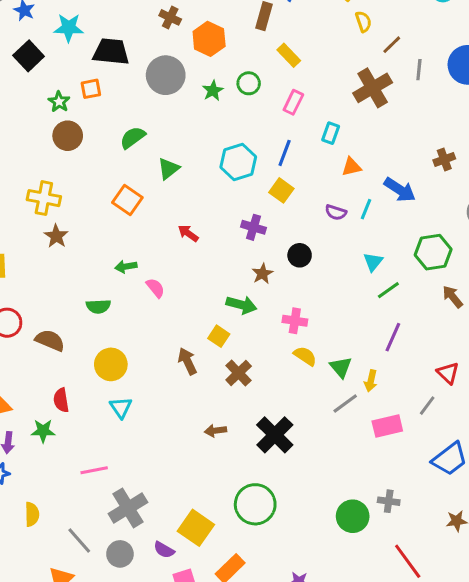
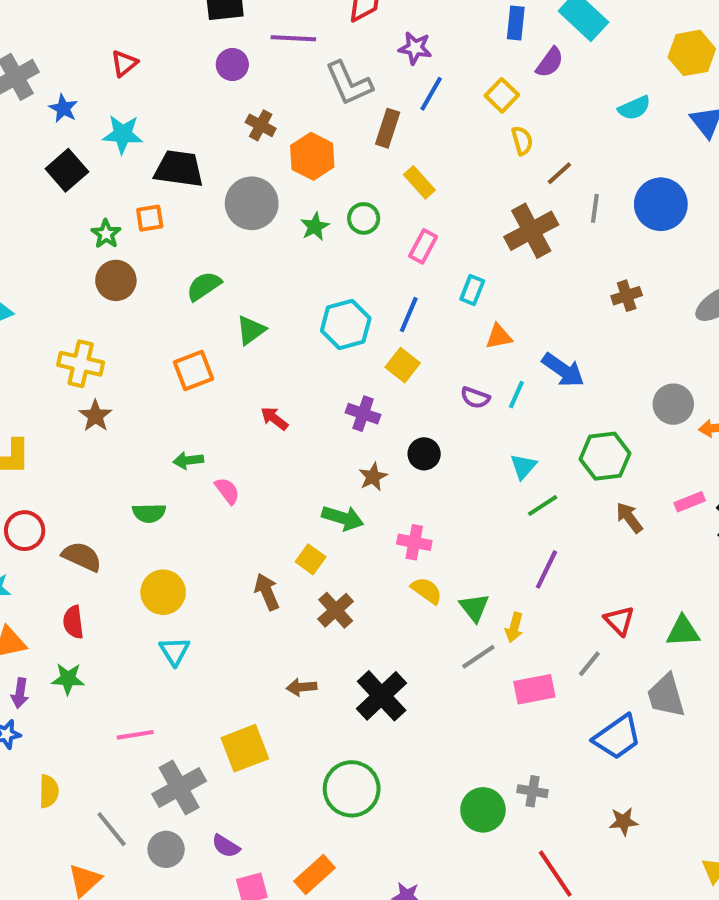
brown cross: (444, 159) -> (627, 296), moved
orange square: (127, 200) -> (194, 370), turned 32
red semicircle: (61, 400) -> (73, 622), moved
yellow square: (196, 528) -> (245, 748), moved, turned 32

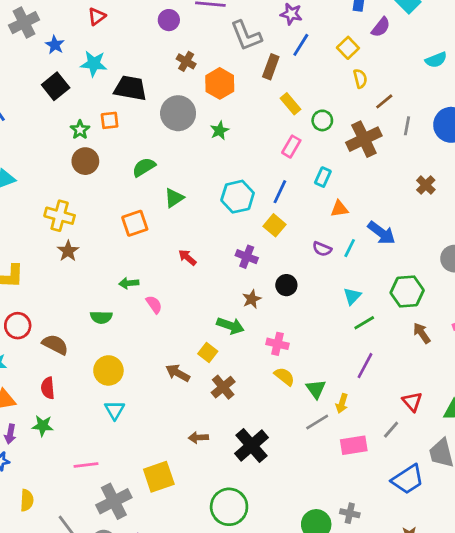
green circle: (364, 218) -> (322, 120), moved
brown cross: (627, 296) -> (426, 185), turned -30
brown arrow: (267, 592) -> (178, 373), turned -40

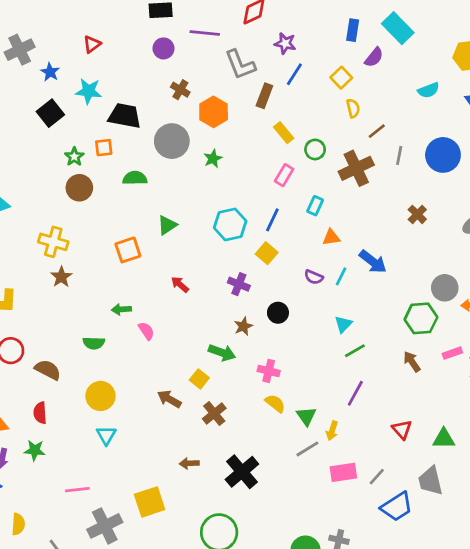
green semicircle: (144, 167) -> (135, 178), moved, turned 30
green hexagon: (407, 292) -> (421, 318), moved
gray line: (391, 430) -> (377, 477), moved

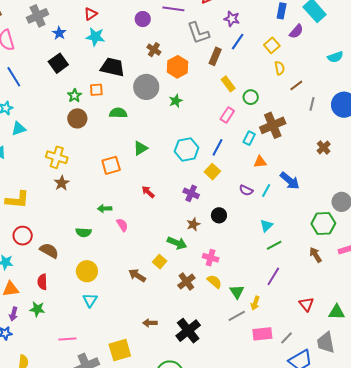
cyan star: (89, 91) -> (95, 37), moved
brown cross: (356, 168) -> (273, 125), moved
brown cross: (214, 413) -> (186, 282), moved

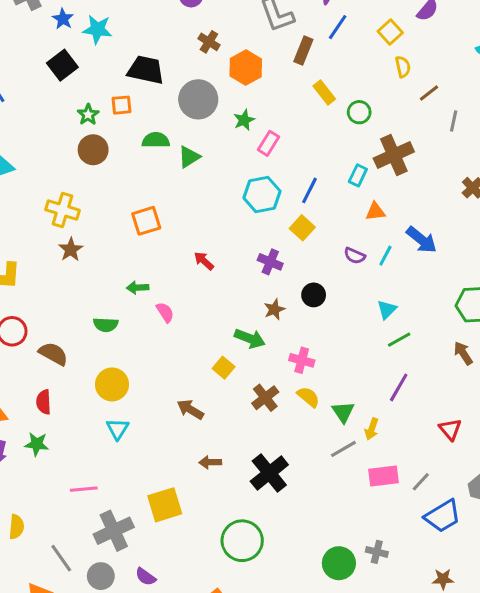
cyan star: (95, 37) -> (97, 29), moved
pink rectangle: (227, 115) -> (268, 143), moved
green triangle: (140, 148) -> (189, 157), moved
brown arrow: (137, 275) -> (190, 409), moved

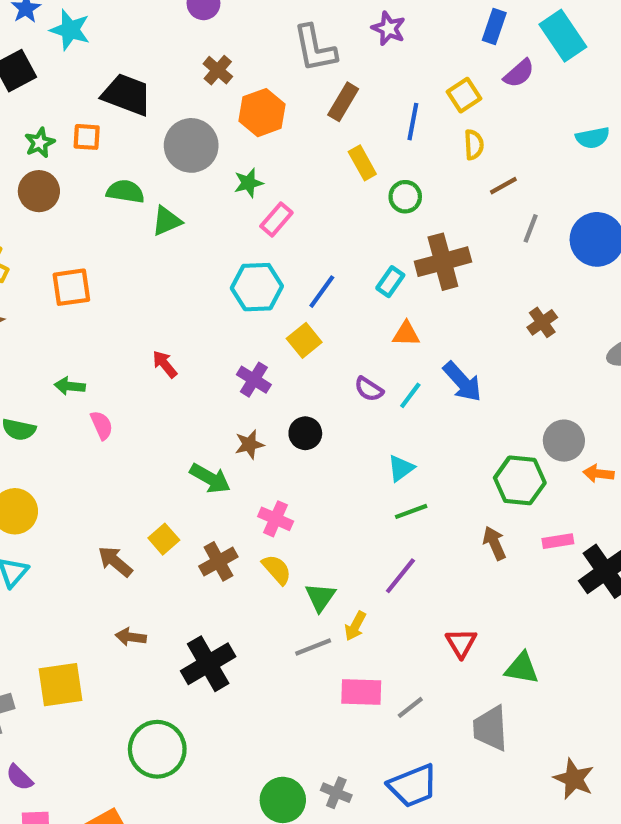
blue line: (338, 27) -> (413, 122), moved, turned -32
orange square: (146, 221) -> (71, 287), moved
yellow square: (224, 368) -> (164, 539), moved
blue trapezoid: (443, 516) -> (413, 786), moved

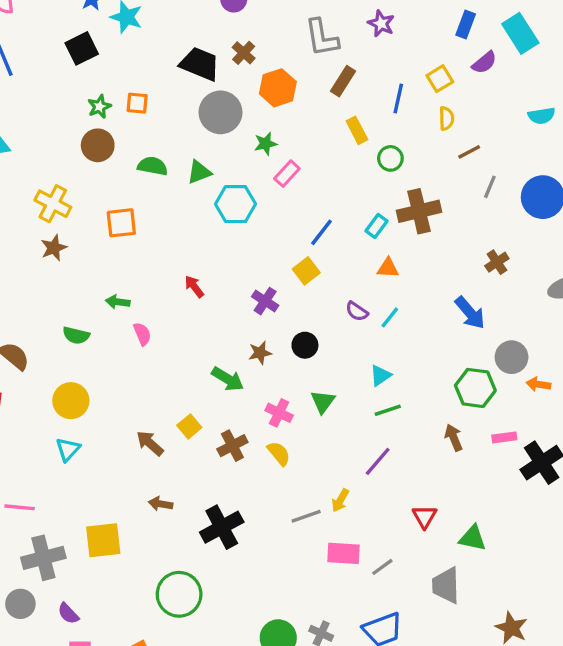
black trapezoid: (127, 95) -> (200, 64), moved
green semicircle: (125, 191) -> (153, 166), moved
cyan hexagon: (257, 287) -> (236, 204), moved
blue arrow: (462, 382) -> (470, 313), moved
green triangle: (320, 597) -> (323, 402), moved

